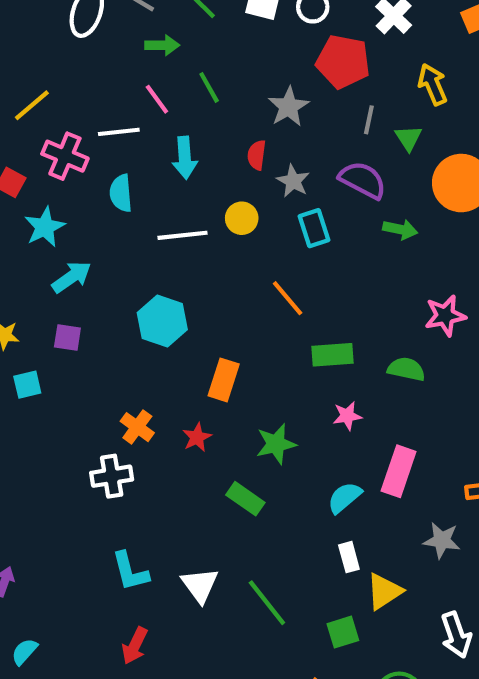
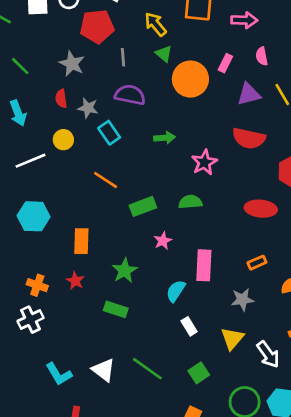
green triangle: (408, 138) -> (164, 54), moved
green arrow: (400, 229) -> (165, 138), moved
yellow triangle: (384, 591) -> (232, 338), moved

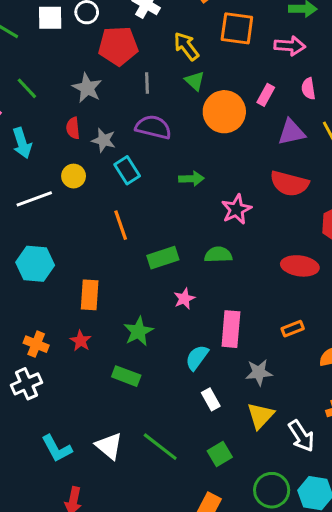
orange line: (106, 180) -> (121, 225), turned 35
gray star: (242, 300) -> (259, 372), moved

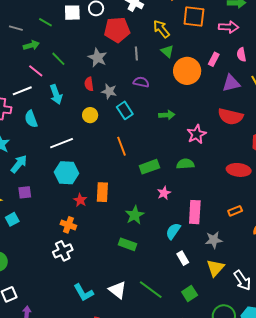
purple semicircle: (153, 127) -> (141, 82), size x0.7
white line: (34, 199) -> (62, 143), moved
red star: (81, 341) -> (80, 200), moved

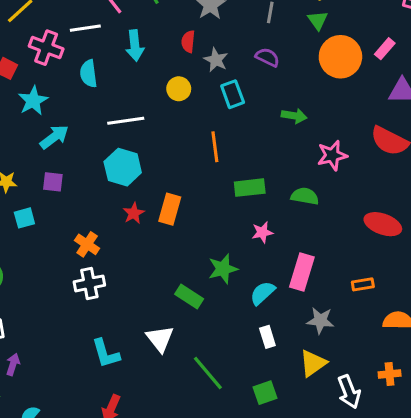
green star: (135, 215) -> (223, 269), moved
orange cross: (68, 225) -> (87, 244), moved
white triangle: (117, 290) -> (160, 339), moved

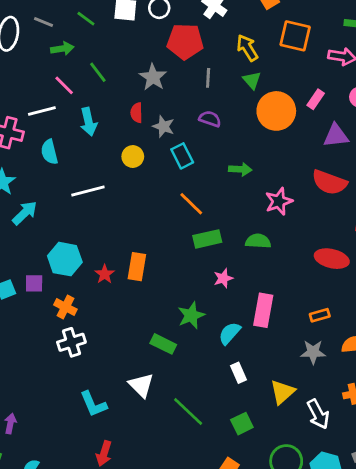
orange line: (215, 147) -> (191, 204), moved, turned -32
cyan hexagon: (123, 167) -> (65, 259), moved
purple square: (53, 182) -> (34, 283), moved
gray star: (320, 320) -> (313, 352), moved

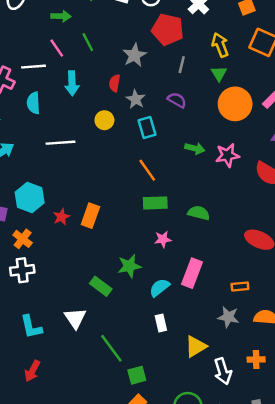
pink star: (279, 201) -> (227, 155), moved
green square: (242, 424) -> (137, 375), moved

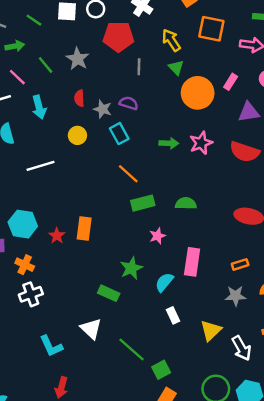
gray star: (134, 55) -> (78, 59), moved
purple semicircle: (177, 100) -> (129, 103), moved

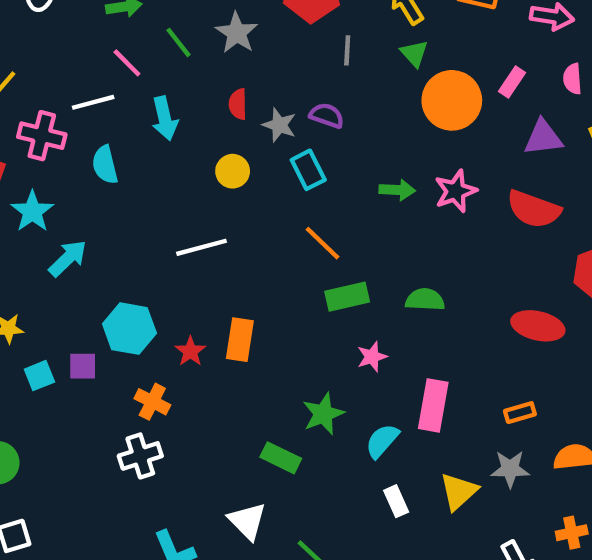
white line: (41, 166) -> (202, 247), moved
orange cross: (25, 265) -> (152, 402), moved
yellow triangle: (211, 330) -> (459, 491), moved

